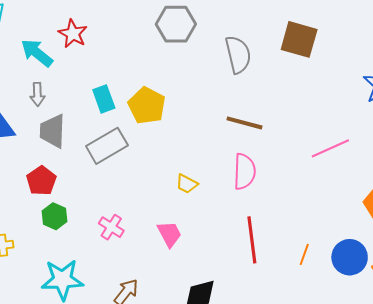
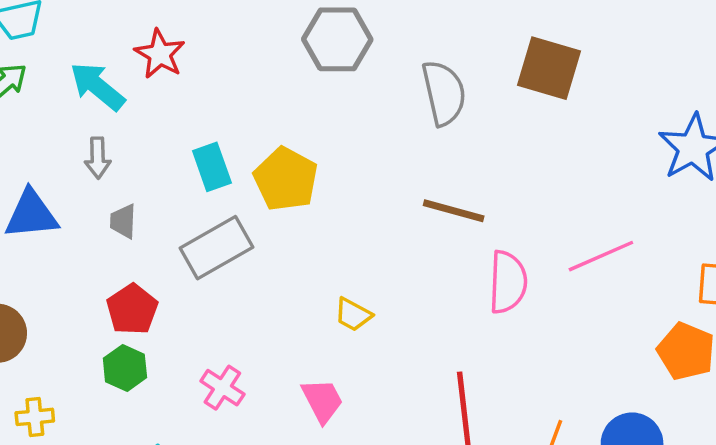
gray trapezoid: (53, 131) -> (123, 221), size x0.6
pink semicircle: (244, 171) -> (508, 282), moved
red pentagon: (41, 181) -> (132, 309), moved

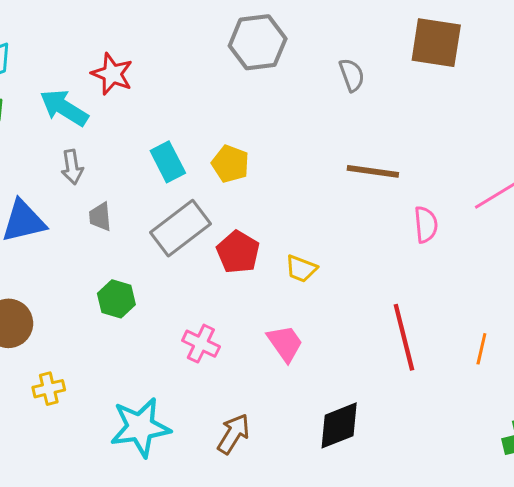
gray semicircle: (444, 93) -> (352, 75), size x0.6
yellow pentagon: (286, 179) -> (230, 164), size x0.7
pink semicircle: (508, 282) -> (426, 225), size x0.7
red pentagon: (132, 309) -> (238, 252), moved
green hexagon: (125, 368) -> (116, 299), moved

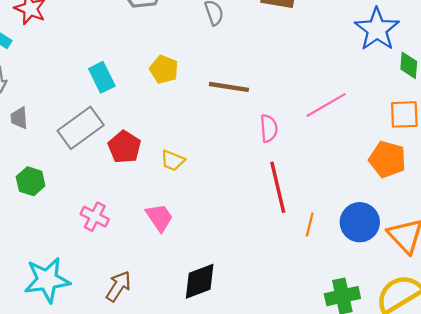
cyan rectangle: (168, 162) -> (102, 77), moved
yellow pentagon: (230, 164) -> (164, 69), moved
red line: (404, 337) -> (278, 187), moved

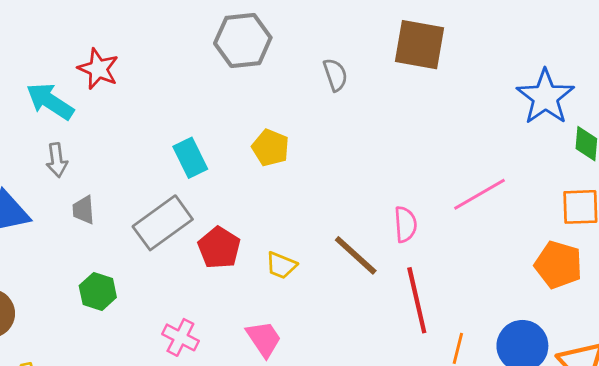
brown line: (229, 87) -> (356, 255), moved, turned 33

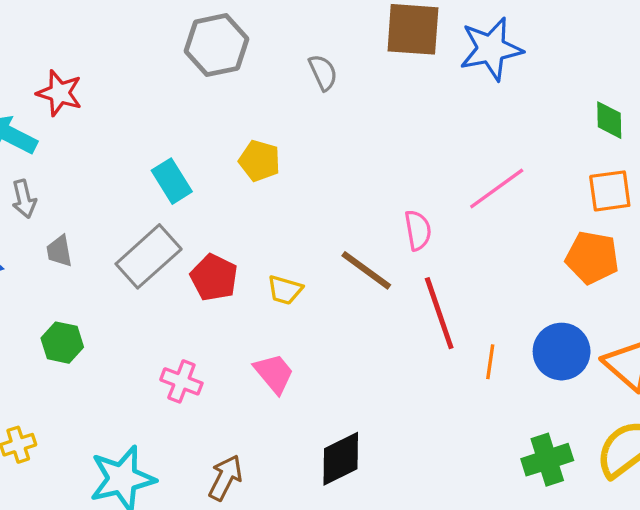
blue star: (545, 97) -> (491, 49), moved, turned 30
green hexagon: (98, 291) -> (62, 343), moved

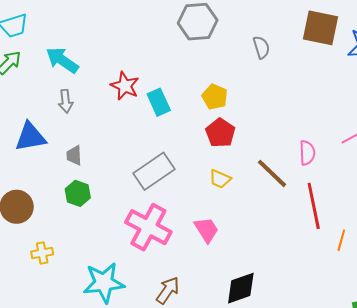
red star: (59, 93) -> (125, 86), moved
gray trapezoid: (59, 251) -> (74, 155), moved
gray rectangle: (149, 256) -> (154, 171), moved
red pentagon: (214, 278) -> (220, 133), moved
pink cross: (181, 381) -> (148, 227), size x1.8

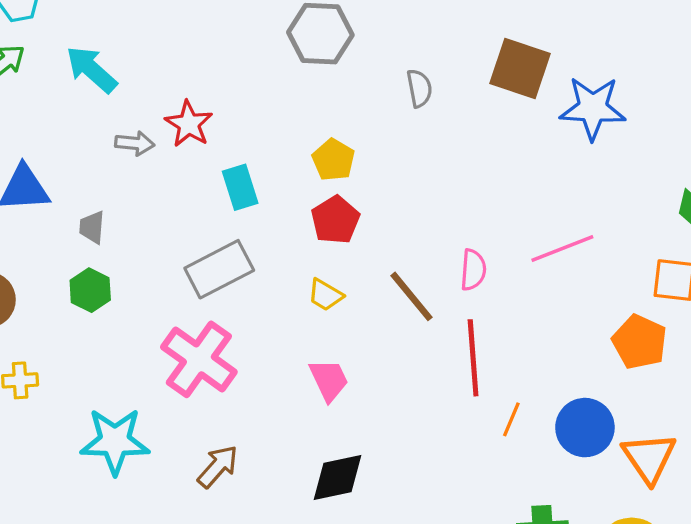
gray arrow: (66, 101) -> (135, 143), moved, turned -85
cyan rectangle: (159, 102) -> (240, 187), moved
pink trapezoid: (206, 230) -> (329, 380), moved

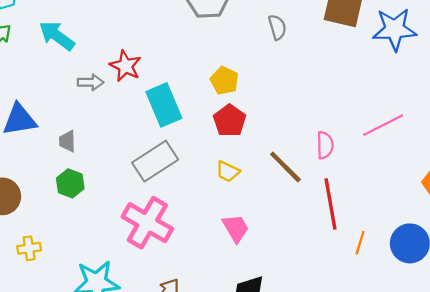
cyan rectangle: (240, 187) -> (164, 105), size x1.4

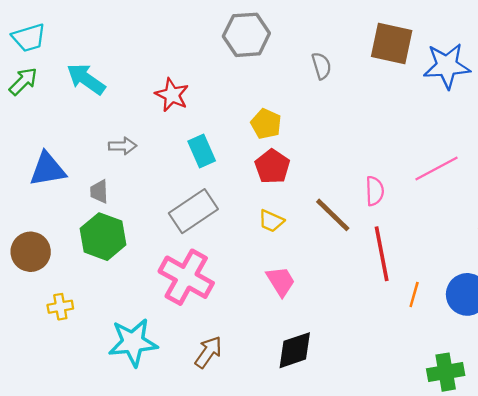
red star: (125, 66) -> (172, 95), moved
gray arrow: (91, 82) -> (123, 146), moved
cyan rectangle: (164, 105) -> (202, 151), size x0.7
green hexagon: (70, 183) -> (103, 237), size x1.5

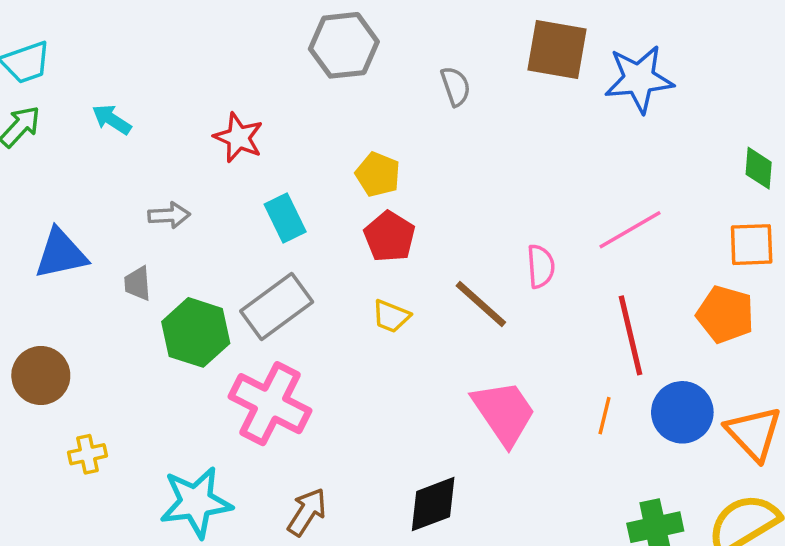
cyan arrow: (86, 79) -> (112, 119), size x0.7
green hexagon: (103, 237) -> (196, 332), moved
red line: (382, 254) -> (631, 335), moved
pink trapezoid: (281, 281) -> (504, 413), moved, size x1.5

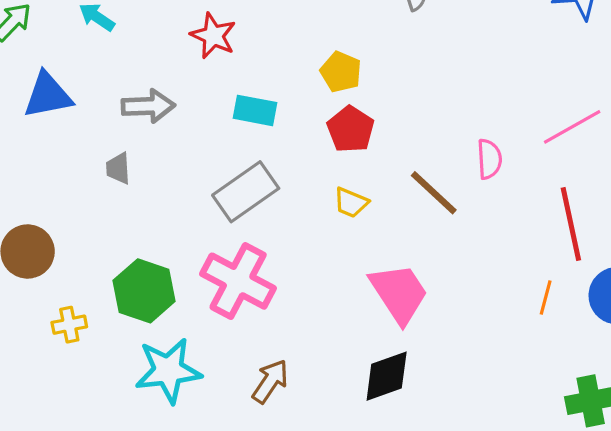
gray arrow: (169, 215) -> (148, 106), size x1.4
cyan rectangle: (285, 218) -> (255, 110), turned -54
blue triangle: (61, 254) -> (48, 95), moved
green hexagon: (196, 332) -> (144, 291), moved
pink trapezoid: (504, 413) -> (399, 293), moved

